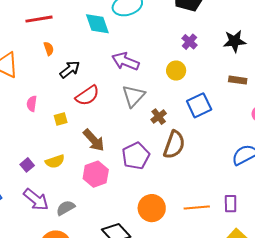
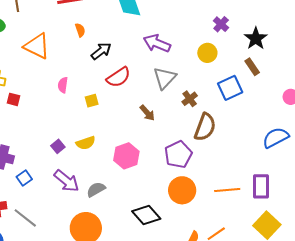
black star: (235, 41) -> (256, 38), moved, turned -30
brown rectangle: (238, 80) -> (252, 67), moved, turned 48
brown arrow: (94, 140) -> (147, 113), moved, size x0.7
purple pentagon: (136, 156) -> (178, 154), moved
purple rectangle: (231, 204) -> (261, 186), size x1.4

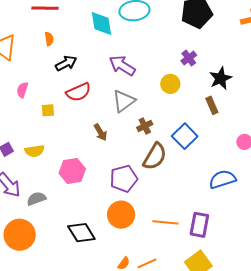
blue square: (230, 88) -> (185, 136), moved, turned -30

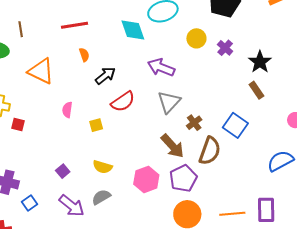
yellow circle: (170, 84) -> (196, 38), moved
brown arrow: (100, 132) -> (172, 146), moved, size x1.5
yellow semicircle: (35, 151) -> (103, 167), moved, turned 36
pink hexagon: (72, 171) -> (146, 179), moved
gray semicircle: (36, 199) -> (101, 197), moved

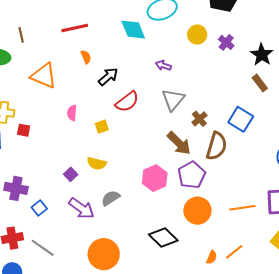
purple arrow: (161, 67) -> (163, 65), size x0.6
yellow semicircle: (103, 167) -> (97, 163), moved

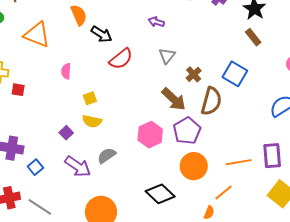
orange semicircle: (86, 57) -> (79, 15), size x1.5
black arrow: (108, 77) -> (101, 34), turned 75
gray triangle: (173, 100) -> (167, 56), size x0.7
yellow square: (102, 127) -> (90, 98), moved
orange line: (234, 252) -> (223, 192), moved

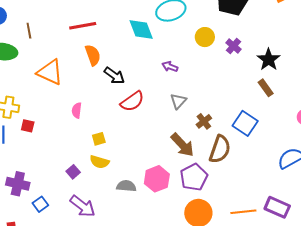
gray semicircle: (107, 156) -> (126, 186), moved, turned 36
purple rectangle: (272, 156) -> (277, 207), turned -65

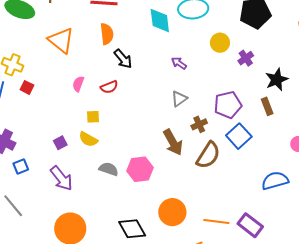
red semicircle: (132, 101) -> (109, 87), moved, size x0.7
purple pentagon: (194, 177) -> (228, 105), moved

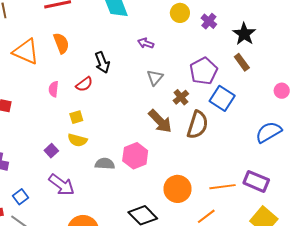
orange semicircle: (107, 34) -> (61, 43), moved
black arrow: (123, 59) -> (102, 62), moved, turned 35
blue square: (21, 166) -> (21, 197), moved

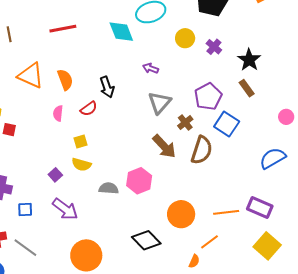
orange semicircle: (61, 43) -> (65, 80), moved
gray triangle: (155, 78) -> (159, 103), size x1.4
blue square: (21, 197) -> (25, 209), moved, turned 35

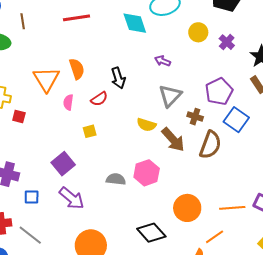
orange triangle: (31, 76) -> (46, 79), moved, turned 32
brown cross: (185, 122) -> (195, 117), turned -35
yellow semicircle: (81, 165) -> (146, 125), moved
purple square: (55, 175) -> (63, 164), size x1.6

